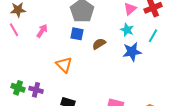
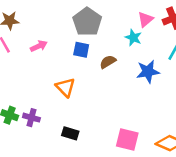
cyan star: (127, 30) -> (133, 38), moved
pink arrow: (42, 31) -> (39, 46), turned 32

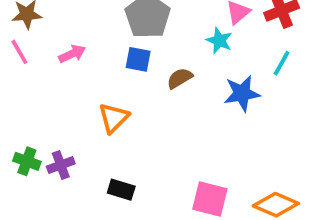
orange triangle: (65, 87) -> (114, 118), turned 30
purple cross: (31, 118) -> (61, 165), turned -35

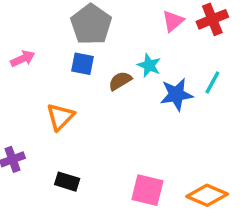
cyan star: (219, 41) -> (149, 65), moved
cyan line: (282, 63) -> (212, 83), moved

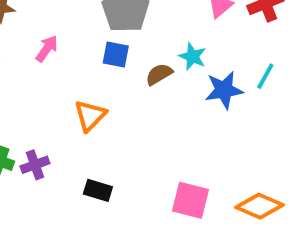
pink arrow: (23, 59) -> (47, 49), turned -30

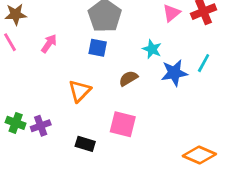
brown semicircle: (159, 74) -> (128, 78), moved
pink square: (191, 200) -> (123, 124), moved

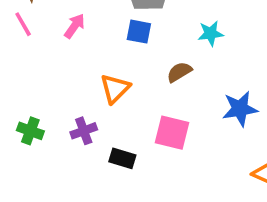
cyan star: (152, 49) -> (211, 33), turned -30
blue star: (174, 73) -> (240, 109), moved
purple cross: (41, 126) -> (84, 131), moved

